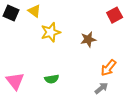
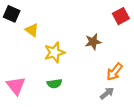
yellow triangle: (34, 11) -> (32, 30), moved
yellow star: (51, 32) -> (54, 52), moved

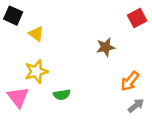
yellow star: (54, 52) -> (36, 72), moved
gray arrow: (107, 93) -> (136, 106), moved

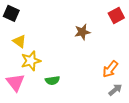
yellow triangle: (36, 34) -> (19, 41), moved
brown star: (106, 47) -> (82, 32), moved

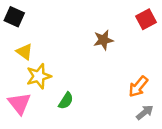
green semicircle: (52, 80) -> (66, 101), turned -48

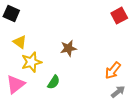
brown star: (103, 40) -> (68, 48), moved
pink triangle: (19, 103) -> (16, 84), turned 30

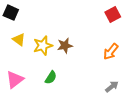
yellow star: (31, 62) -> (43, 46), moved
orange arrow: (113, 71) -> (111, 52), moved

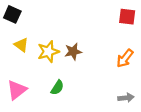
red square: (113, 15) -> (127, 17), turned 35
gray arrow: (112, 87) -> (126, 98), turned 32

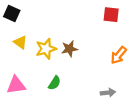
red square: (127, 17) -> (111, 15), moved
pink triangle: (17, 90) -> (16, 85), turned 30
gray arrow: (126, 98) -> (108, 93), moved

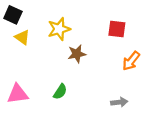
red square: (111, 15) -> (117, 29), moved
yellow triangle: (20, 42) -> (22, 37), moved
yellow star: (46, 49) -> (59, 29), moved

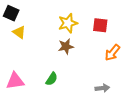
yellow star: (59, 29) -> (68, 23), moved

